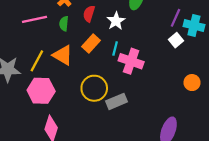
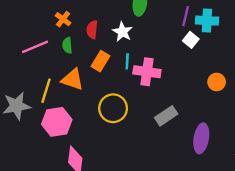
gray rectangle: (117, 101) -> (166, 116), moved

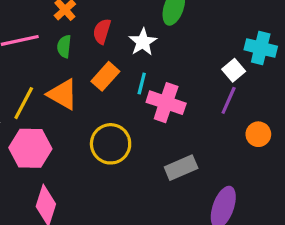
purple line: (186, 16) -> (229, 100), moved

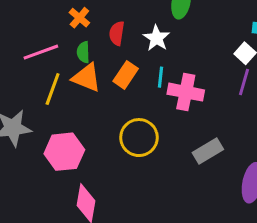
orange triangle: (63, 94) -> (87, 78), moved
yellow line: (24, 103) -> (53, 89), moved

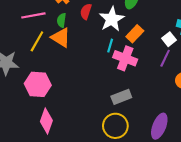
white star: (156, 38) -> (112, 19), size x1.4
orange rectangle: (126, 75) -> (135, 34), moved
yellow circle: (139, 138) -> (115, 126), moved
gray rectangle: (208, 151) -> (121, 97), moved

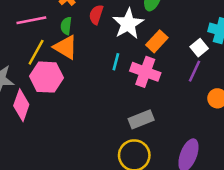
cyan line: (110, 46) -> (116, 62), moved
pink hexagon: (38, 84) -> (47, 77), moved
pink diamond: (46, 121) -> (21, 105), moved

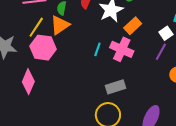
orange triangle: (66, 47) -> (60, 25), turned 50
cyan line: (116, 62) -> (97, 49), moved
pink diamond: (21, 105) -> (28, 82), moved

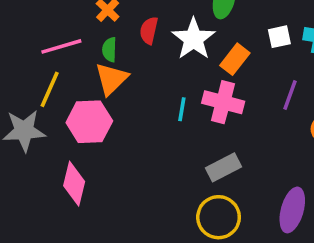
yellow line: (36, 27) -> (50, 89), moved
white square: (166, 33) -> (279, 37), moved, turned 32

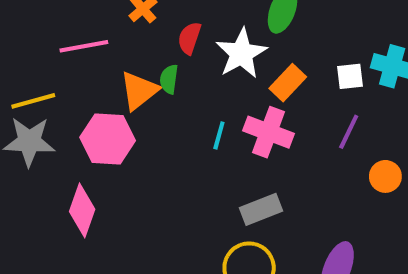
white square: (279, 37) -> (350, 76), moved
green semicircle: (110, 50) -> (169, 79), moved
yellow line: (50, 89) -> (33, 101), moved, turned 45

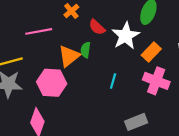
red semicircle: (189, 38) -> (97, 27), turned -66
pink cross: (269, 132) -> (156, 81), moved

